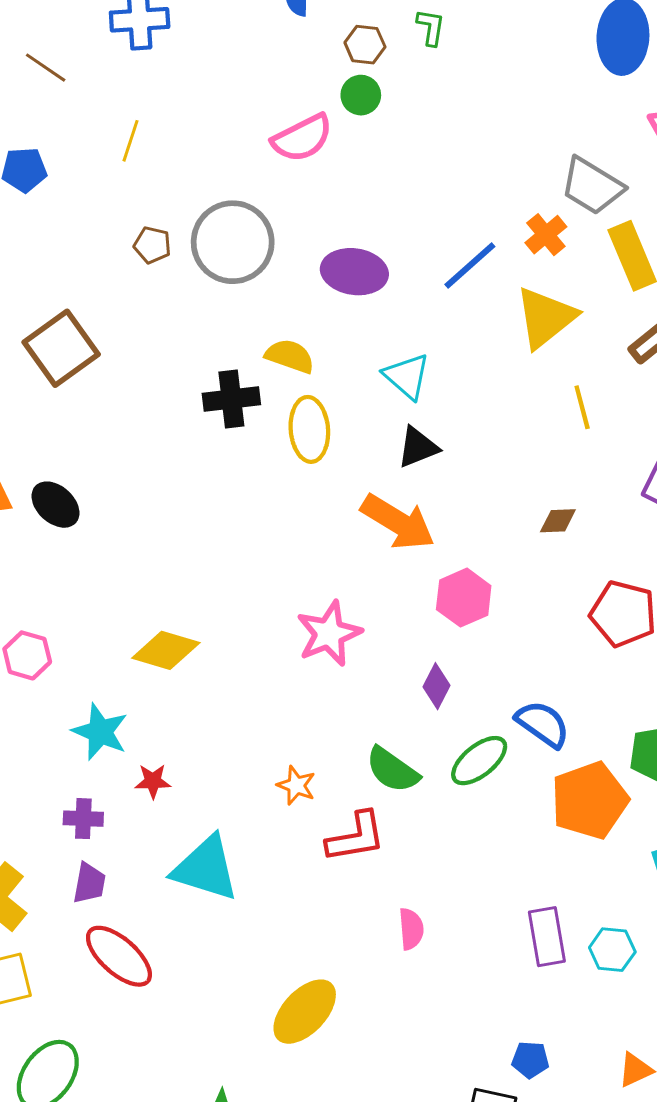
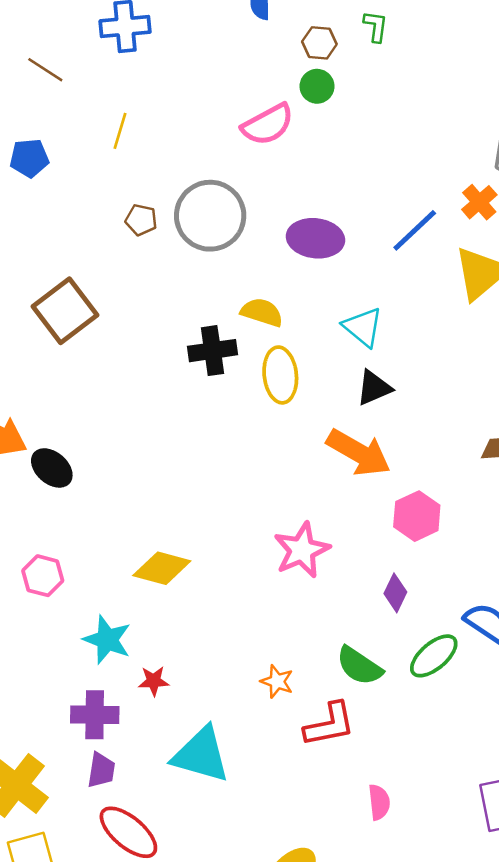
black ellipse: (55, 505) -> (52, 468), moved
purple cross: (83, 819) -> (95, 715), size x1.4

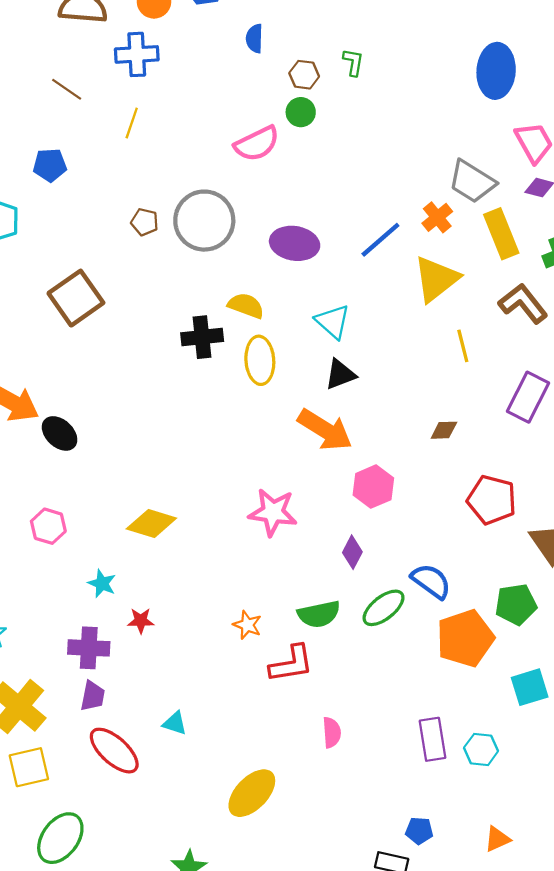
yellow line: (120, 131) -> (132, 123), moved
pink star: (302, 550) -> (273, 512), turned 30
cyan star: (107, 640) -> (102, 584), size x0.7
green semicircle: (359, 666) -> (319, 614), turned -48
cyan triangle: (201, 755) -> (175, 723), moved, size x0.5

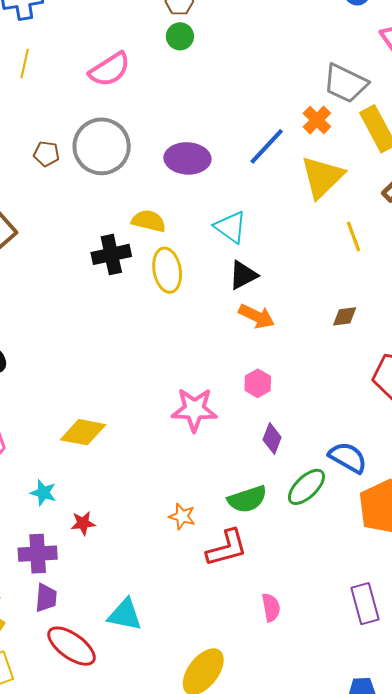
pink semicircle: (257, 144) -> (110, 69), moved
orange arrow: (325, 430) -> (257, 316), moved, size x0.7
pink hexagon: (373, 487) -> (258, 383), moved, size x0.7
cyan triangle: (175, 723) -> (125, 615), size x1.5

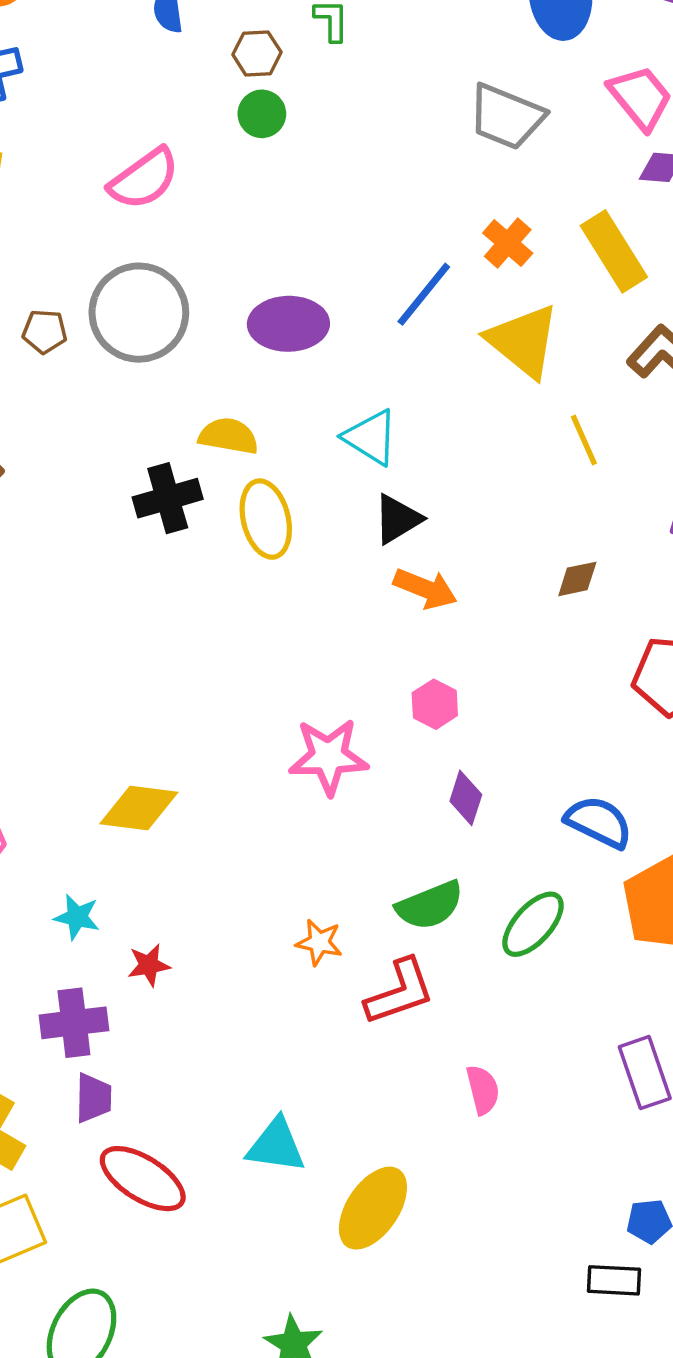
gray trapezoid: (345, 83) -> (506, 117), moved
yellow triangle: (322, 177) -> (523, 341), turned -33
green ellipse: (306, 487) -> (533, 924), moved
cyan triangle: (125, 615) -> (276, 1146), moved

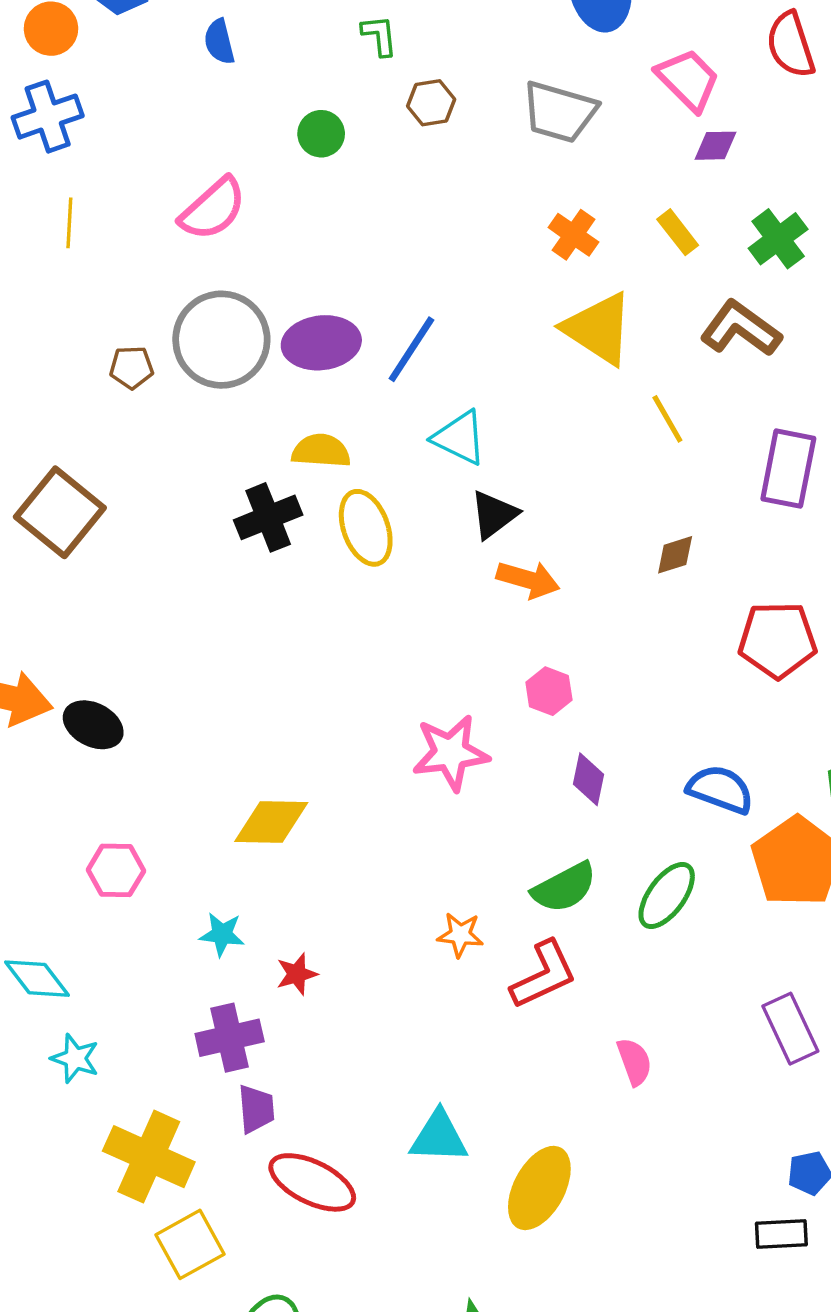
brown hexagon: (257, 53) -> (431, 103), moved
yellow rectangle: (614, 251) -> (678, 232), size x0.6
blue line: (424, 294) -> (411, 349), moved
purple ellipse: (288, 324) -> (321, 343), moved

